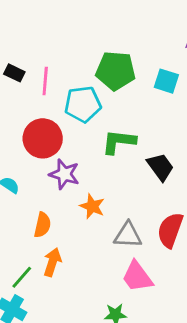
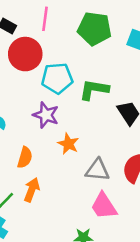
pink line: (45, 81) -> (45, 19), moved
cyan pentagon: (83, 104) -> (57, 78), moved
red circle: (43, 138) -> (25, 54), moved

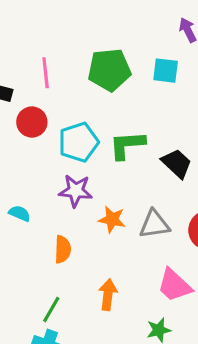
red circle: (25, 54) -> (32, 122), size x0.7
gray triangle: (97, 170) -> (154, 224), moved
orange arrow: (32, 190) -> (108, 295), moved

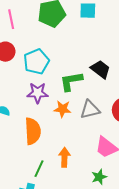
green L-shape: (127, 145) -> (71, 81), moved
orange semicircle: (63, 249) -> (33, 131), size x1.5
green line: (51, 309) -> (39, 169), moved

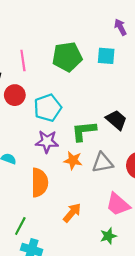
orange arrow: (64, 157) -> (72, 213), turned 36
green line: (39, 169) -> (20, 226), moved

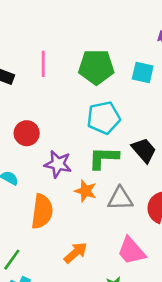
red circle: (15, 95) -> (27, 133), moved
cyan pentagon: (48, 108) -> (104, 118), moved

